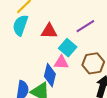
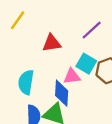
cyan semicircle: (20, 25) -> (26, 82), moved
cyan square: (68, 48) -> (86, 64), moved

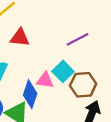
red triangle: (52, 43) -> (20, 38), moved

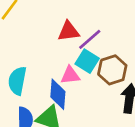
red triangle: (20, 38) -> (69, 31), moved
purple line: (77, 39) -> (90, 39), moved

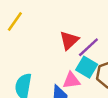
red triangle: (69, 31) -> (69, 40), turned -35

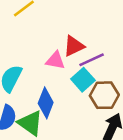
pink triangle: (71, 80) -> (55, 60), moved

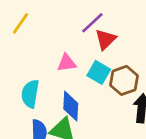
red triangle: (74, 46) -> (106, 39), moved
purple line: (92, 60) -> (92, 23), moved

